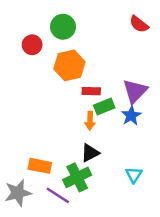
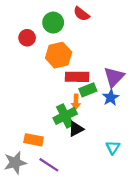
red semicircle: (139, 24) -> (81, 14), moved
red rectangle: (91, 91) -> (77, 77), size x1.5
green cross: (77, 177) -> (65, 116), moved

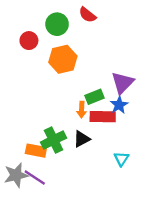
red rectangle: (77, 77) -> (103, 117), moved
green cross: (65, 116) -> (54, 140), moved
purple line: (49, 165) -> (35, 178), moved

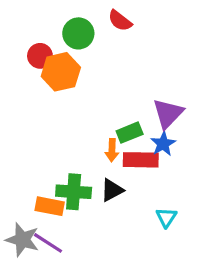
orange hexagon: (63, 59) -> (61, 72), moved
green cross: (54, 140) -> (74, 192), turned 30
gray star: (16, 175) -> (22, 240), turned 30

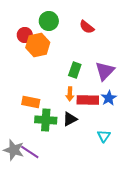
red semicircle: (120, 21) -> (87, 27), moved
green rectangle: (130, 133) -> (75, 70), moved, turned -49
blue star: (163, 144) -> (109, 98), moved
orange rectangle: (50, 206) -> (31, 102), moved

